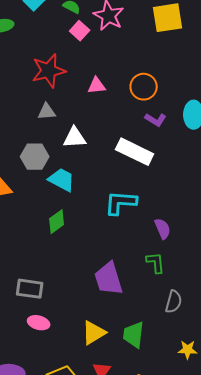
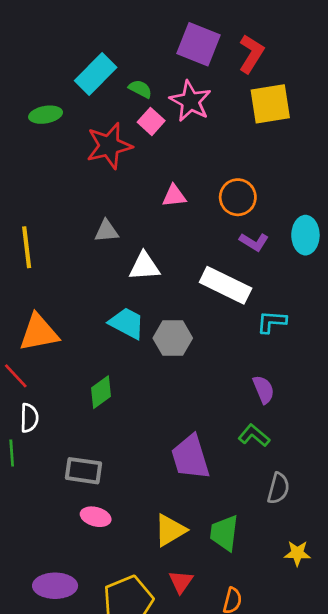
red star: (49, 71) -> (109, 146), moved
gray hexagon: (35, 157) -> (173, 338), moved
cyan L-shape: (121, 203) -> (272, 322), moved, size x0.7
green diamond: (57, 222) -> (101, 392), moved
green L-shape: (156, 263) -> (254, 435), turned -45

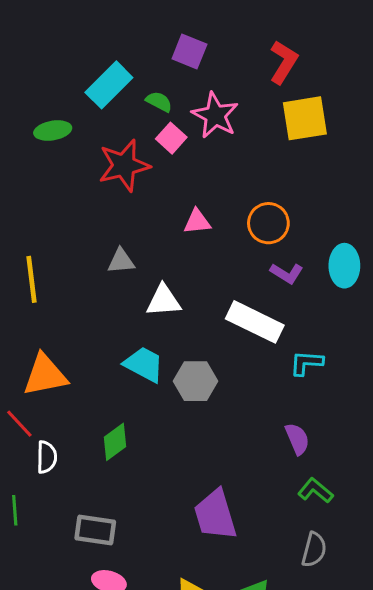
purple square: (199, 44) -> (189, 52), moved, size x0.7
white semicircle: (29, 418) -> (47, 457), moved
green L-shape: (254, 435) -> (316, 491), moved

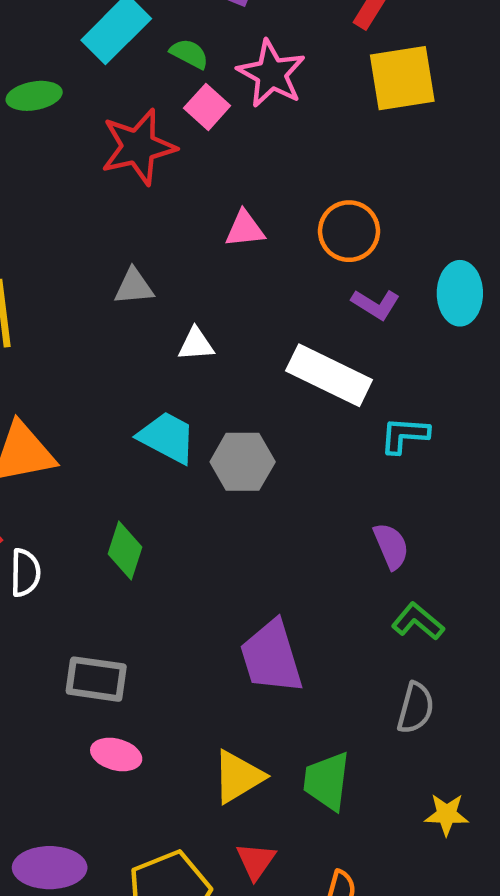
white triangle: (164, 301) -> (196, 344), size x0.7
green diamond: (115, 442) -> (125, 550), turned -36

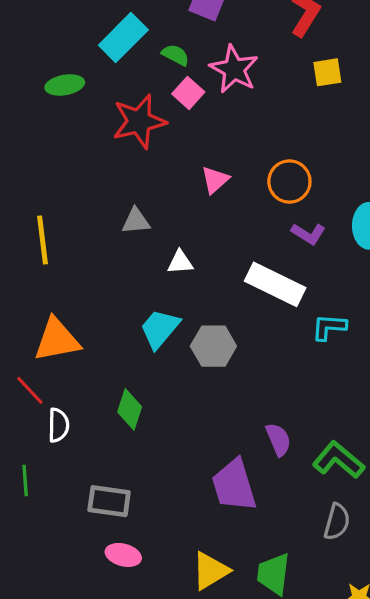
yellow square: (402, 78) -> (327, 72), size x0.6
pink triangle: (245, 229) -> (215, 180), turned -36
cyan trapezoid: (167, 437) -> (160, 329), turned -78
purple semicircle: (391, 546) -> (278, 439), moved
green L-shape: (418, 621) -> (338, 460), size x1.4

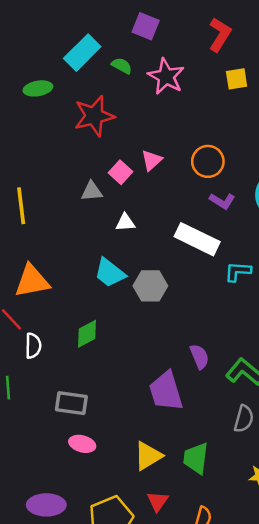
pink square: (188, 93) -> (121, 172), moved
cyan trapezoid: (160, 329) -> (110, 273), turned -92
green diamond: (130, 409) -> (87, 334), turned 44

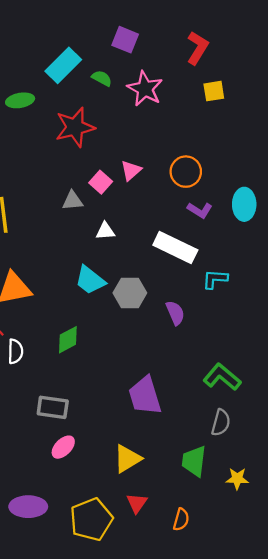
purple semicircle: (199, 357) -> (175, 313), moved
pink ellipse: (82, 444) -> (63, 447), turned -60
green trapezoid: (196, 458) -> (194, 461), moved

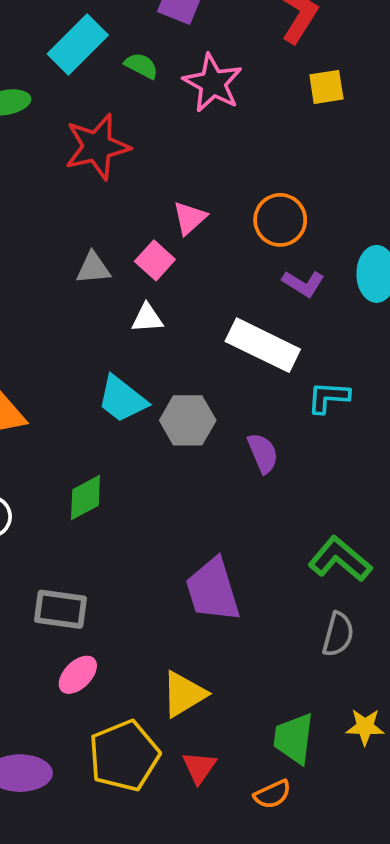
pink square: (101, 182) -> (155, 260), moved
green trapezoid: (194, 461) -> (294, 738), moved
yellow pentagon: (91, 519) -> (124, 756), moved
orange semicircle: (181, 519) -> (272, 794), turned 50

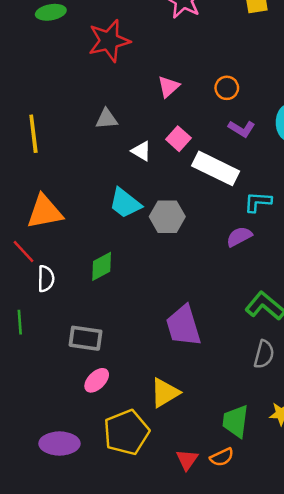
orange circle: (280, 220) -> (227, 88), size x0.7
pink square: (155, 260) -> (178, 139), moved
white triangle: (147, 318) -> (141, 151), turned 35
purple semicircle: (263, 453) -> (239, 237), moved, turned -95
red triangle: (199, 767) -> (187, 460), moved

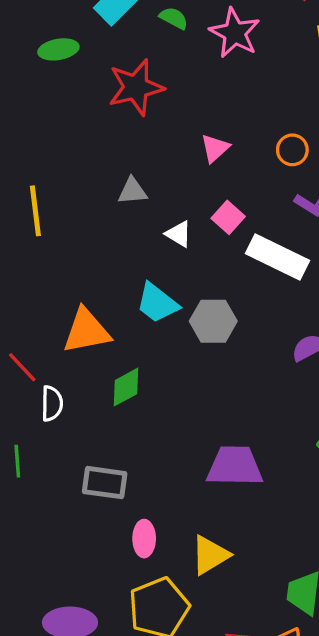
orange triangle: (45, 212) -> (86, 331), moved
purple trapezoid: (183, 326) -> (235, 466), turned 108
pink ellipse: (97, 380) -> (144, 539), moved, turned -45

